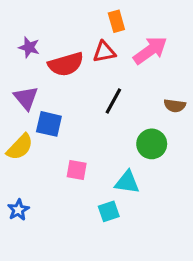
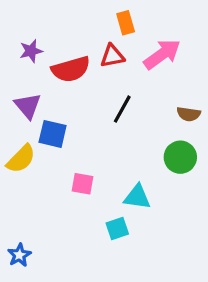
purple star: (29, 47) -> (31, 51), turned -30
green circle: (152, 144) -> (180, 157), moved
blue star: (18, 210) -> (19, 255), moved

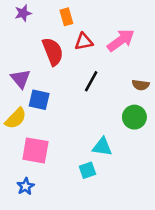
orange rectangle: (126, 23) -> (66, 17), moved
purple star: (31, 51) -> (23, 13), moved
red semicircle: (71, 69) -> (53, 51), turned -96
pink square: (82, 184) -> (35, 150), moved, size x1.6
blue star: (19, 255) -> (26, 186), moved

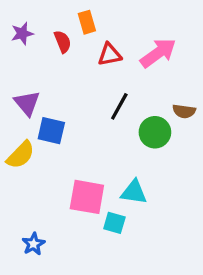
purple star: (23, 13) -> (22, 33), moved
red semicircle: (53, 51) -> (63, 42), moved, size x0.6
green circle: (134, 117) -> (155, 132), moved
pink square: (35, 150) -> (87, 197), moved
cyan square: (87, 170) -> (114, 223), turned 35

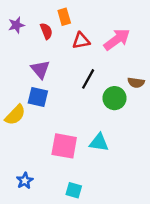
purple triangle: (27, 103) -> (40, 69), moved
cyan square: (114, 223) -> (74, 190), moved

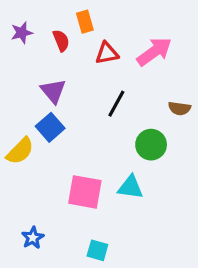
blue square: (38, 97) -> (50, 127), turned 36
green circle: (114, 98) -> (151, 145), moved

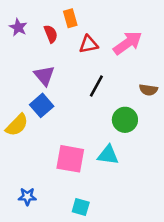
purple star: (22, 33) -> (18, 27), turned -30
blue star: (33, 238) -> (27, 197), turned 30

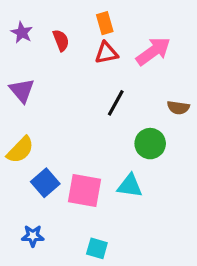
orange rectangle: (70, 18) -> (105, 23), moved
purple triangle: (44, 76) -> (22, 90), moved
blue square: (42, 105) -> (45, 183), moved

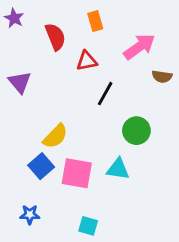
purple star: (22, 32) -> (14, 18), moved
red semicircle: (61, 40) -> (55, 37), size x1.4
red triangle: (106, 53) -> (87, 61), moved
brown semicircle: (178, 108) -> (162, 77), moved
yellow semicircle: (20, 150) -> (55, 136), moved

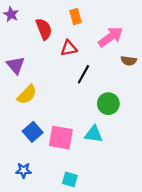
yellow semicircle: (55, 136) -> (27, 95), moved

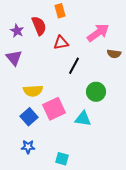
purple star: (11, 14) -> (17, 31), moved
orange rectangle: (76, 17) -> (60, 11), moved
yellow semicircle: (27, 95) -> (33, 91), moved, turned 42
pink square: (61, 138) -> (54, 109), moved, turned -35
blue star: (24, 170) -> (28, 147), moved

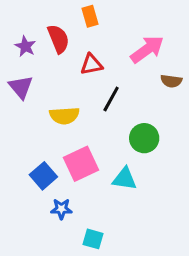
yellow semicircle: (33, 91) -> (64, 116), moved
blue star: (28, 147) -> (61, 209), moved

